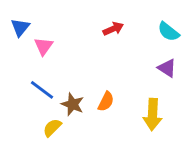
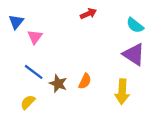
red arrow: (113, 29) -> (88, 14), moved
purple triangle: (167, 68) -> (134, 54), size x1.5
yellow semicircle: (52, 128) -> (28, 102), moved

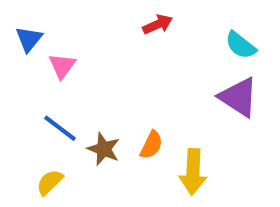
yellow arrow: (122, 92) -> (193, 172), moved

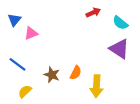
red arrow: (158, 24) -> (93, 12), moved
pink triangle: (62, 66) -> (31, 33), turned 32
blue line: (60, 128) -> (18, 64), moved

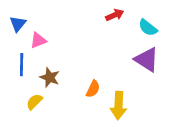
blue line: (18, 64) -> (22, 65), moved, turned 54
brown star: (52, 75) -> (50, 77), moved
yellow semicircle: (25, 91) -> (34, 102), moved

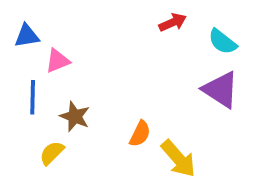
blue triangle: (18, 24) -> (27, 36), turned 42
yellow arrow: (119, 105) -> (178, 159), turned -44

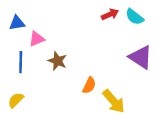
cyan semicircle: (223, 42) -> (135, 17), moved
brown star: (75, 116) -> (57, 61), moved
yellow semicircle: (52, 153) -> (16, 100), moved

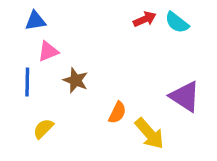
blue triangle: (17, 23) -> (35, 21), moved
purple triangle: (141, 57) -> (185, 96), moved
yellow semicircle: (16, 100) -> (43, 129), moved

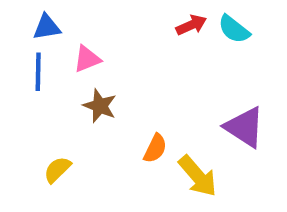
pink triangle: (48, 51) -> (87, 59), moved
blue line: (27, 82) -> (38, 72), moved

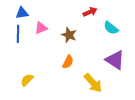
cyan semicircle: (234, 29) -> (111, 28), moved
brown star: (100, 106) -> (69, 35), moved
orange semicircle: (155, 148) -> (68, 62), moved

